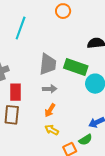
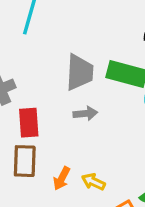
orange arrow: (50, 110) -> (62, 178), moved

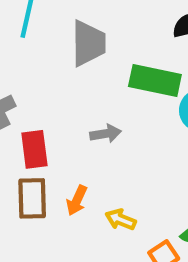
gray trapezoid: (80, 72) -> (88, 43), moved
orange arrow: (62, 178) -> (77, 200), moved

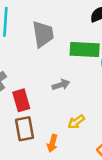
orange arrow: (77, 200) -> (52, 143), moved
yellow arrow: (121, 220) -> (76, 122), moved, turned -49

